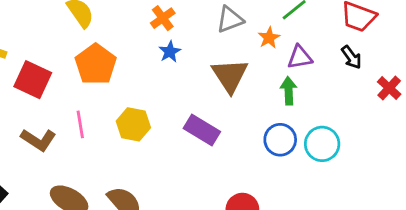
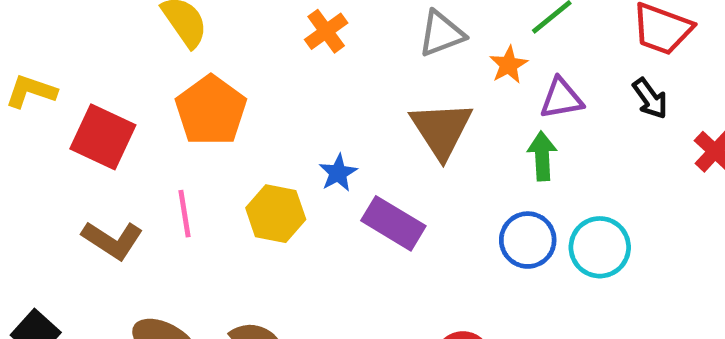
blue star: (170, 52) -> (338, 173), moved

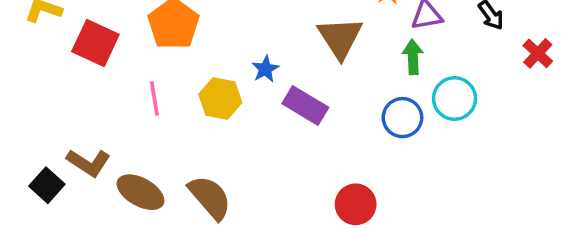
brown L-shape: (112, 240) -> (88, 163), moved
cyan circle: (600, 247) -> (454, 98), moved

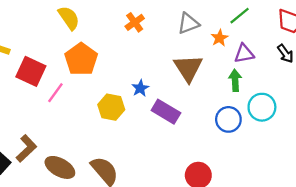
pink line: (154, 98) -> (55, 93), moved, turned 45
brown L-shape: (88, 163) -> (26, 148), turned -76

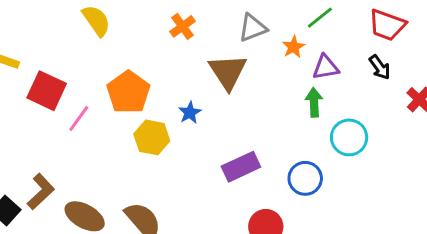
orange pentagon: (81, 59) -> (128, 92), moved
brown triangle: (188, 68) -> (228, 72), moved
purple rectangle: (166, 112) -> (241, 167), moved, turned -56
blue circle: (228, 119) -> (305, 178), moved

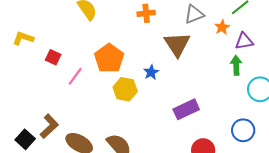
orange cross: (182, 26) -> (146, 13), turned 30
red square: (47, 91) -> (53, 57), size x0.6
blue circle: (305, 178) -> (243, 130), moved

